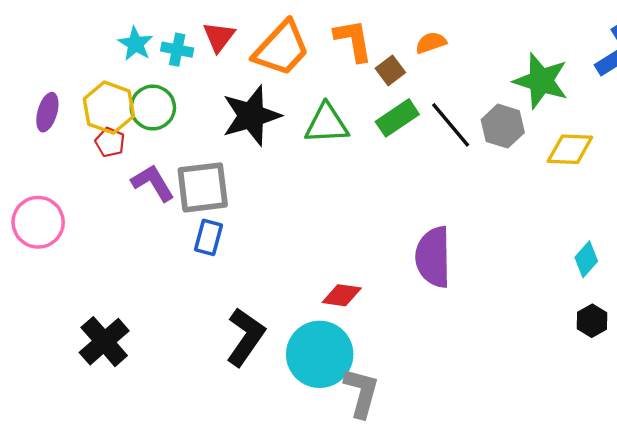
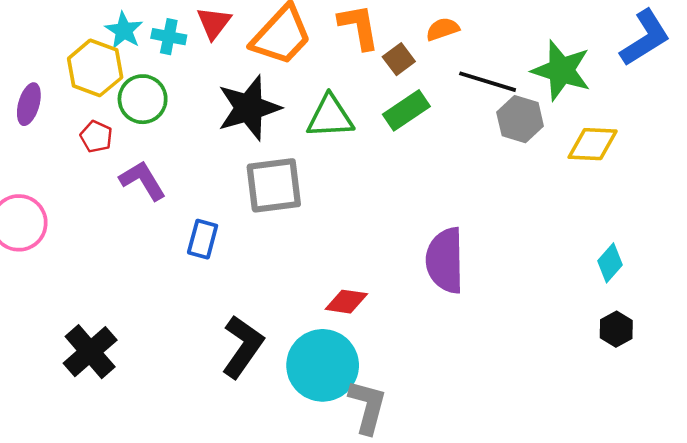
yellow hexagon: (109, 108) -> (95, 68), moved
black line: (451, 125) -> (488, 82), moved, turned -33
gray square: (203, 187) -> (274, 185), moved

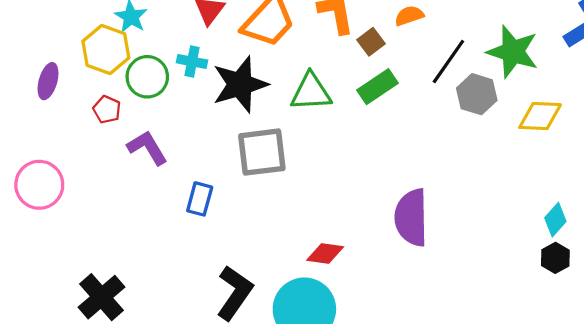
cyan cross: (169, 37) -> (192, 61), moved
black line: (488, 82) -> (448, 61), turned -72
black hexagon: (616, 329) -> (555, 258), moved

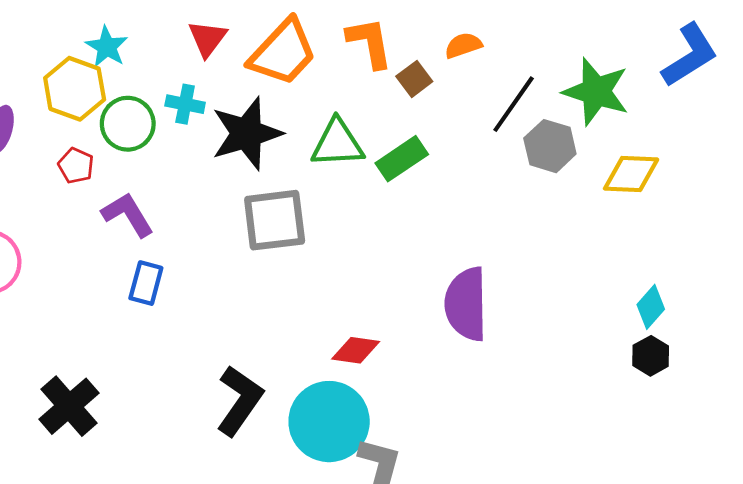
green rectangle: (377, 87) -> (402, 159), moved
blue rectangle: (200, 199) -> (146, 283), moved

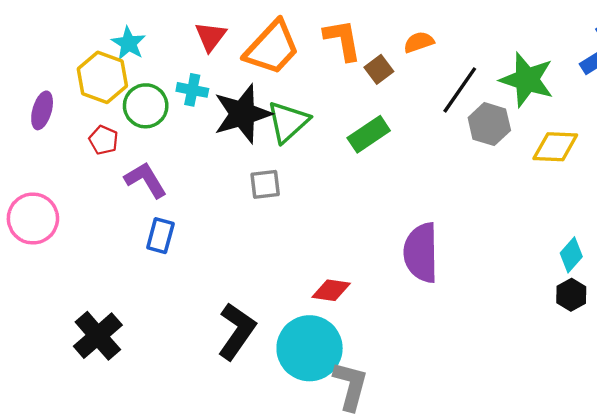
green triangle: (337, 143) -> (288, 122), moved, turned -39
gray square: (275, 220) -> (265, 184), size x0.6

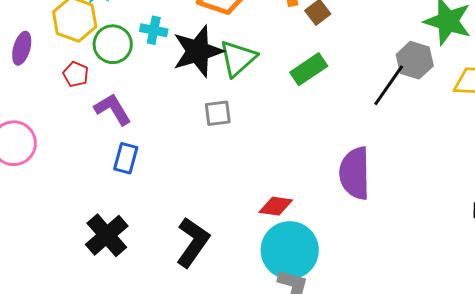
black line: (460, 90) -> (389, 85), moved
black cross: (98, 336) -> (107, 235), moved
cyan circle: (310, 348) -> (290, 250), moved

